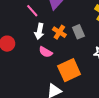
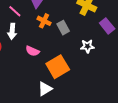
white arrow: (39, 31) -> (12, 31), moved
orange cross: (59, 32) -> (44, 21), moved

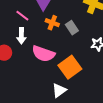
pink semicircle: (32, 51) -> (43, 54), size x1.6

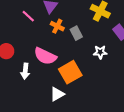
white arrow: (21, 36) -> (25, 71), moved

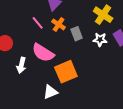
pink line: (28, 16) -> (38, 23), moved
white star: (100, 52) -> (100, 40), moved

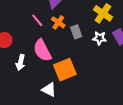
pink semicircle: (43, 53) -> (42, 50), turned 30
white triangle: (50, 92) -> (49, 90), turned 49

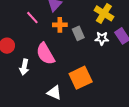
pink line: (37, 20) -> (32, 18), moved
orange cross: (58, 22) -> (60, 25), turned -32
orange square: (65, 70) -> (81, 78), moved

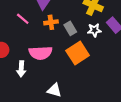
pink semicircle: (45, 54) -> (40, 53), turned -55
orange square: (81, 78) -> (78, 53), moved

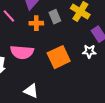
gray rectangle: (70, 28) -> (55, 17), moved
white star: (94, 30) -> (89, 51), moved

